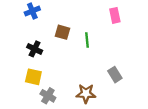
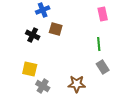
blue cross: (32, 11) -> (43, 10), moved
green line: (87, 40) -> (99, 44), moved
black cross: (35, 49) -> (33, 35), moved

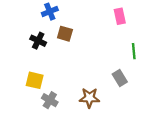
green line: (99, 44) -> (134, 51), moved

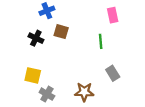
green line: (134, 51) -> (101, 41), moved

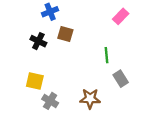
pink rectangle: (113, 15) -> (121, 16), turned 56
green line: (101, 41) -> (106, 55), moved

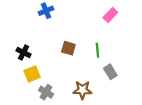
brown square: (65, 34) -> (68, 48), moved
black cross: (38, 41) -> (23, 52), moved
yellow square: (35, 81) -> (32, 74), turned -35

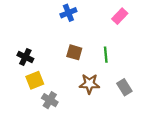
blue cross: (46, 11) -> (68, 13), moved
gray rectangle: (110, 72) -> (124, 87), moved
brown star: (82, 90) -> (89, 84), moved

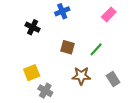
green line: (106, 55) -> (96, 49), turned 48
black cross: (25, 57) -> (33, 27), moved

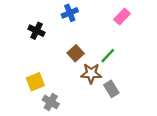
brown square: (68, 47) -> (76, 53), turned 32
brown star: (81, 76) -> (91, 73), moved
gray rectangle: (113, 79) -> (111, 89), moved

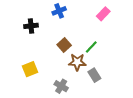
black cross: (37, 31) -> (31, 26), turned -32
gray cross: (51, 102) -> (61, 86), moved

